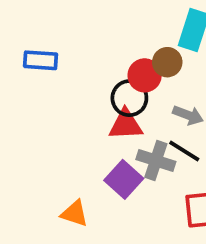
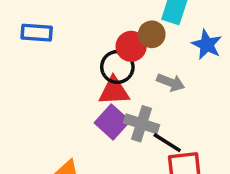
black line: (184, 151) -> (167, 143), moved
purple square: (124, 179) -> (112, 122), moved

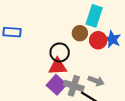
red circle: (131, 46) -> (98, 40), moved
gray arrow: (171, 82) -> (96, 81), moved

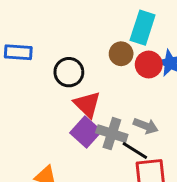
black circle: (60, 52) -> (69, 72), moved
red triangle: (58, 67) -> (87, 104), turned 48

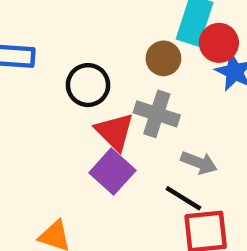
red circle: (149, 64) -> (219, 43), moved
gray cross: (112, 134) -> (157, 114), moved

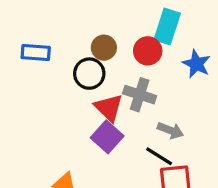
red circle: (219, 43) -> (148, 51), moved
brown circle: (163, 58) -> (104, 48), moved

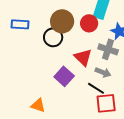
brown circle: (104, 48) -> (62, 21), size x1.5
gray cross: (140, 95) -> (108, 49), moved
red triangle: (109, 108) -> (83, 57), moved

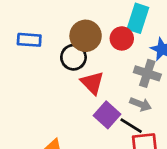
red triangle: (83, 57) -> (92, 83), moved
purple square: (64, 76) -> (107, 115), moved

